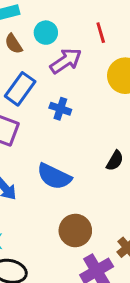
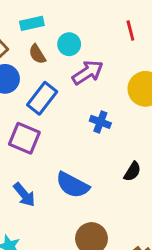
red line: (101, 33) -> (130, 31), moved
blue cross: (60, 109) -> (100, 122), moved

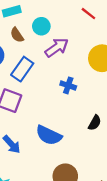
red line: (130, 31) -> (88, 14), turned -35

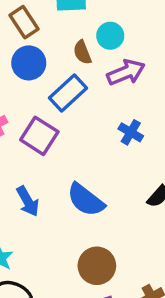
brown semicircle: (17, 35) -> (82, 52), moved

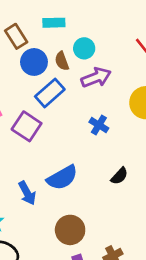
blue circle: (29, 63) -> (34, 62), moved
blue semicircle: (86, 200) -> (62, 178), turned -68
blue arrow: (28, 201) -> (27, 193), moved

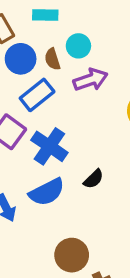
blue cross: (99, 125) -> (49, 146), moved, size x1.6
black semicircle: (119, 176) -> (94, 179), moved
brown circle: (70, 230) -> (72, 255), moved

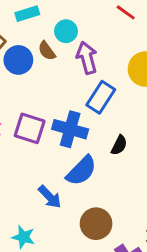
purple arrow: (90, 80) -> (87, 58), turned -68
blue rectangle: (37, 95) -> (101, 97), moved
brown circle: (72, 255) -> (96, 224), moved

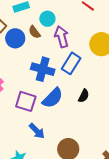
purple square: (30, 128) -> (26, 101), moved
blue cross: (70, 129) -> (43, 69), moved
blue semicircle: (81, 171) -> (53, 98), moved

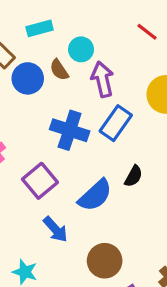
blue semicircle: (53, 98) -> (95, 195), moved
purple square: (26, 101) -> (40, 181), turned 30

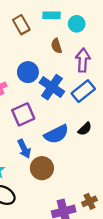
cyan circle: (81, 49) -> (77, 24), moved
blue circle: (28, 78) -> (28, 72), moved
brown circle: (105, 261) -> (42, 168), moved

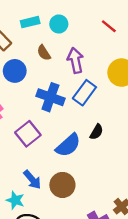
blue circle: (28, 72) -> (15, 71), moved
blue arrow: (24, 149) -> (32, 180), moved

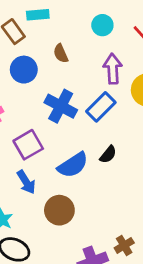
cyan rectangle: (30, 22) -> (38, 15), moved
cyan circle: (59, 24) -> (102, 25), moved
purple arrow: (75, 60) -> (113, 69), moved
blue arrow: (32, 180) -> (26, 182), moved

